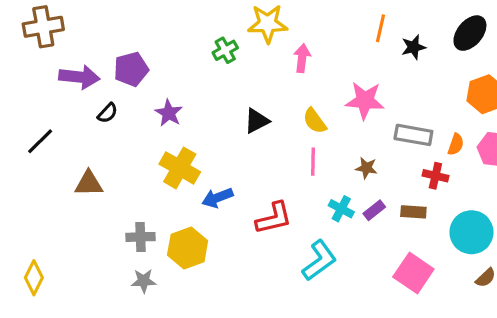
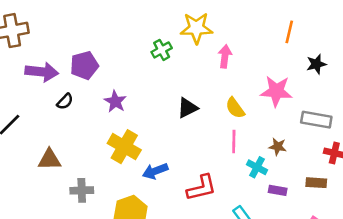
black star: (413, 47) -> (316, 64), moved
cyan cross: (341, 209) -> (257, 167), moved
purple rectangle: (374, 210) -> (278, 190), moved, turned 48
gray cross: (141, 237) -> (82, 190), moved

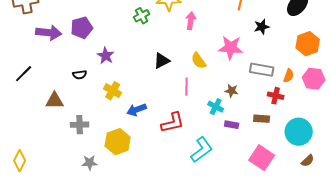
black semicircle: (65, 101) -> (80, 75), moved, turned 40
pink line: (234, 141) -> (187, 87), moved
yellow cross: (124, 147) -> (113, 91), size x0.7

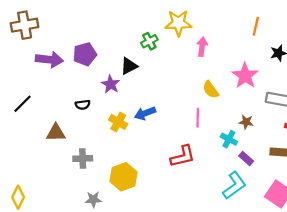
pink star: (231, 48) -> (245, 76), turned 30
black triangle: (162, 61) -> (129, 66), moved
blue arrow: (137, 110) -> (145, 113), moved
purple rectangle: (232, 125) -> (246, 159), turned 32
cyan L-shape: (202, 150) -> (234, 185), moved

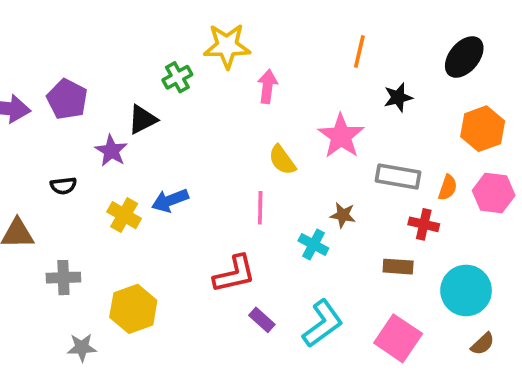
purple pentagon: (85, 54) -> (67, 99), turned -30
purple rectangle: (246, 159) -> (262, 320), moved

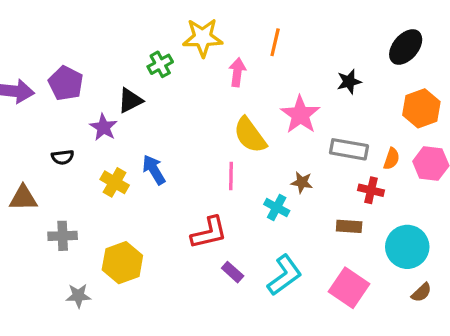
orange line: (359, 51) -> (275, 42), moved
yellow semicircle: (282, 160) -> (250, 135), size x1.4
blue arrow: (170, 200) -> (154, 170), turned 80

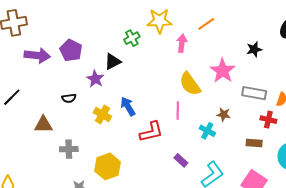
orange line: (275, 42) -> (206, 24), turned 42
red L-shape: (209, 233) -> (151, 132), moved
purple rectangle: (233, 272) -> (181, 160), moved

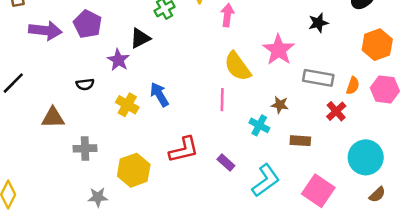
red cross: (268, 120) -> (336, 111), turned 35
red L-shape: (151, 132) -> (184, 150), moved
brown rectangle: (254, 143) -> (300, 141), moved

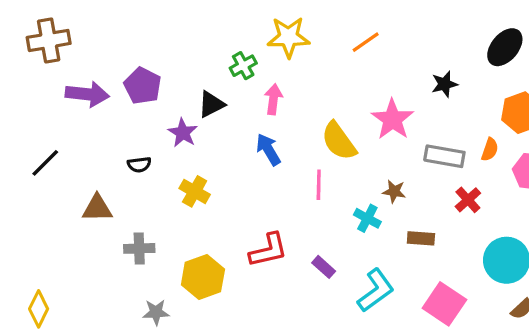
pink arrow: (227, 15) -> (273, 99), moved
orange semicircle: (353, 86) -> (490, 150), moved
blue arrow: (159, 95) -> (268, 150), moved

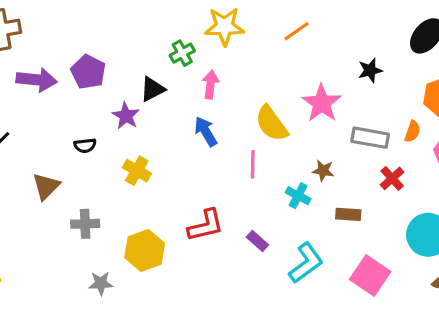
brown triangle: (97, 208) -> (46, 186), turned -44

